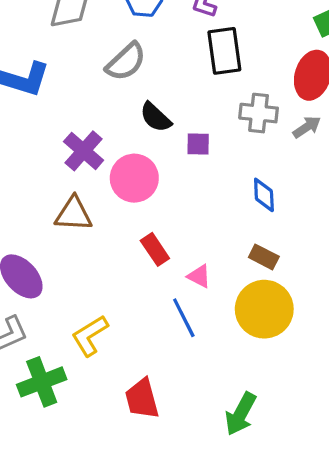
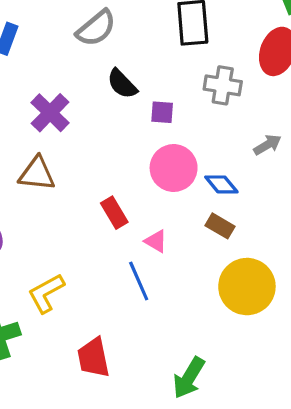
gray arrow: (307, 127) -> (267, 145), moved
pink circle: (134, 178) -> (174, 168), moved
blue diamond: (264, 195) -> (221, 184), moved, turned -40
yellow circle: (264, 309) -> (247, 287), moved

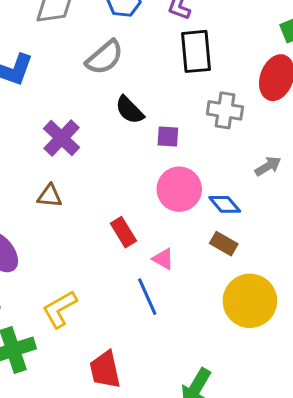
brown triangle: (37, 174) -> (50, 196), size x0.7

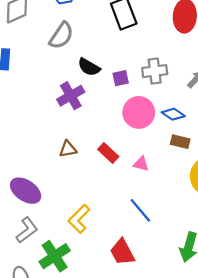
gray cross: (225, 110) -> (155, 71), moved
purple cross: (62, 138) -> (71, 96), moved, turned 32
brown triangle: (50, 196) -> (68, 149), moved
blue line: (147, 297) -> (140, 210), moved

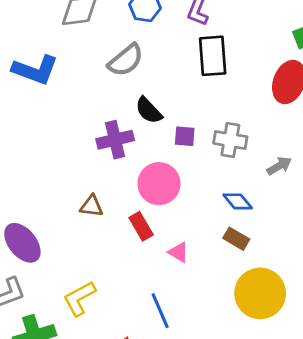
pink circle: (139, 112) -> (159, 184), moved

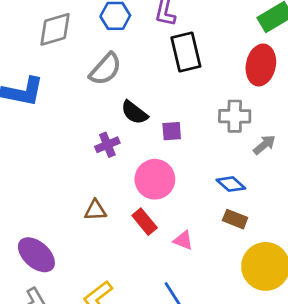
purple cross: (115, 140) -> (107, 145), size x0.7
gray cross: (230, 140) -> (235, 116), moved

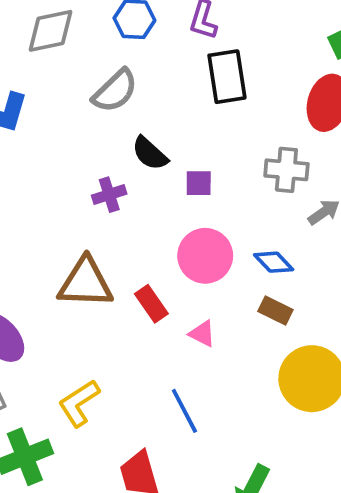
pink circle: (155, 179) -> (205, 256), moved
brown triangle: (95, 210) -> (85, 283), size x1.8

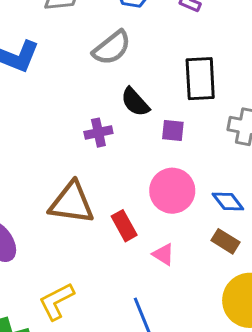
black rectangle: (227, 77) -> (200, 79), moved

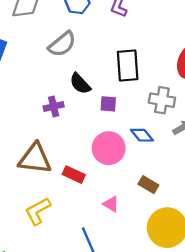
blue diamond: (228, 201) -> (142, 135), moved
red rectangle: (124, 226) -> (74, 175), turned -35
pink triangle: (163, 254) -> (111, 204), moved
yellow L-shape: (56, 301) -> (38, 211), moved

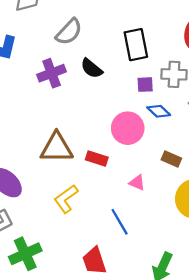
purple square: (108, 104) -> (145, 85), moved
purple cross: (54, 107) -> (52, 73), moved, size x1.4

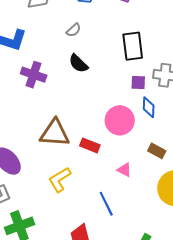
gray semicircle: (69, 32) -> (74, 30), size x0.6
black semicircle: (92, 68) -> (78, 64), moved
purple cross: (52, 73) -> (34, 75), moved, turned 35
blue diamond: (159, 111) -> (149, 107), turned 45

